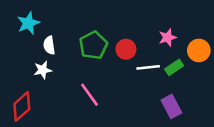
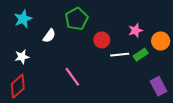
white semicircle: (49, 45) -> (49, 36), moved, turned -136
green pentagon: (93, 45) -> (77, 19), moved
white star: (43, 70) -> (22, 57), moved
purple rectangle: (171, 106) -> (159, 86), moved

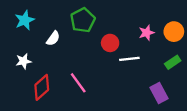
orange circle: (161, 41) -> (174, 32), moved
green rectangle: (141, 55) -> (173, 62), moved
red diamond: (18, 86) -> (42, 87), moved
purple rectangle: (159, 86) -> (159, 93), moved

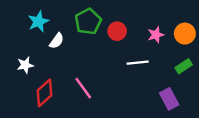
cyan star: (25, 20) -> (38, 21), moved
red circle: (110, 43) -> (117, 31), moved

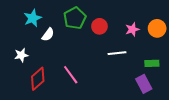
green rectangle: (184, 66) -> (152, 63), moved, turned 32

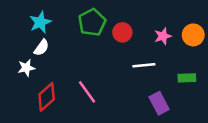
white semicircle: (48, 35) -> (41, 48), moved
purple rectangle: (144, 84) -> (159, 103), moved

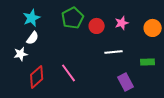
pink star: (163, 36) -> (122, 23), moved

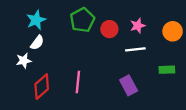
white line: (114, 52) -> (135, 49), moved
pink line: (69, 73) -> (78, 82), turned 42
purple rectangle: (126, 82) -> (129, 85), moved

